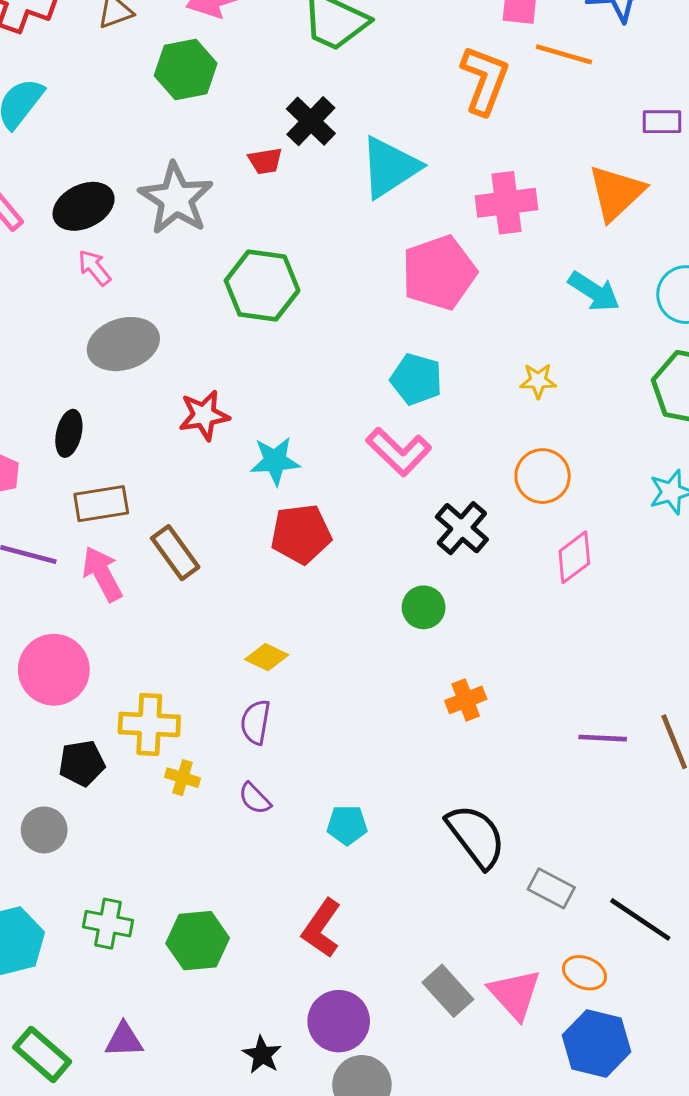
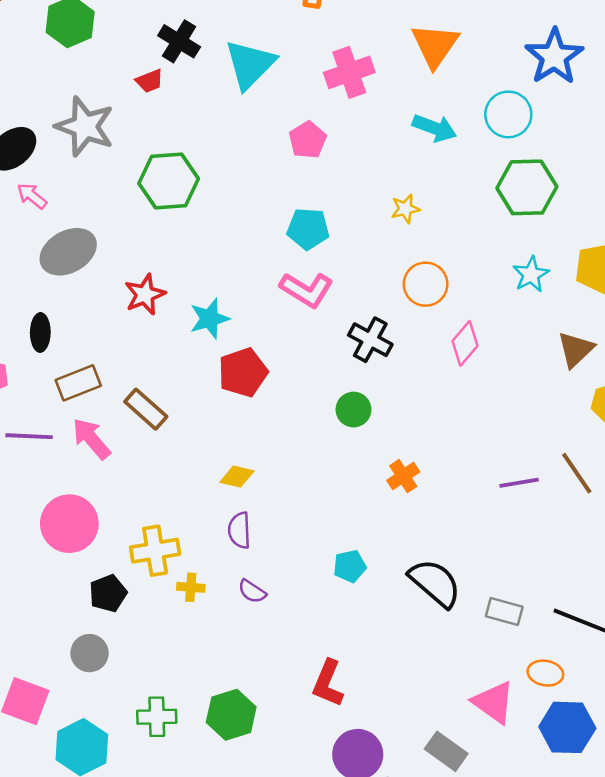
pink pentagon: (439, 273) -> (308, 140), size x0.6
cyan pentagon: (347, 825) -> (350, 566), moved
gray rectangle: (448, 991) -> (446, 751), moved

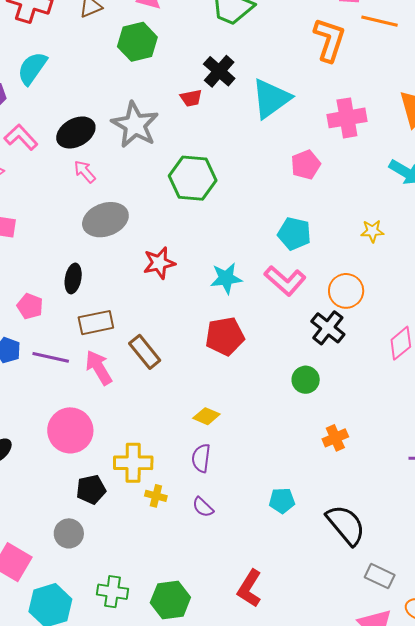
orange circle: (426, 284) -> (346, 291), moved
cyan star: (209, 319) -> (226, 278), moved
gray rectangle: (504, 612) -> (380, 576), moved

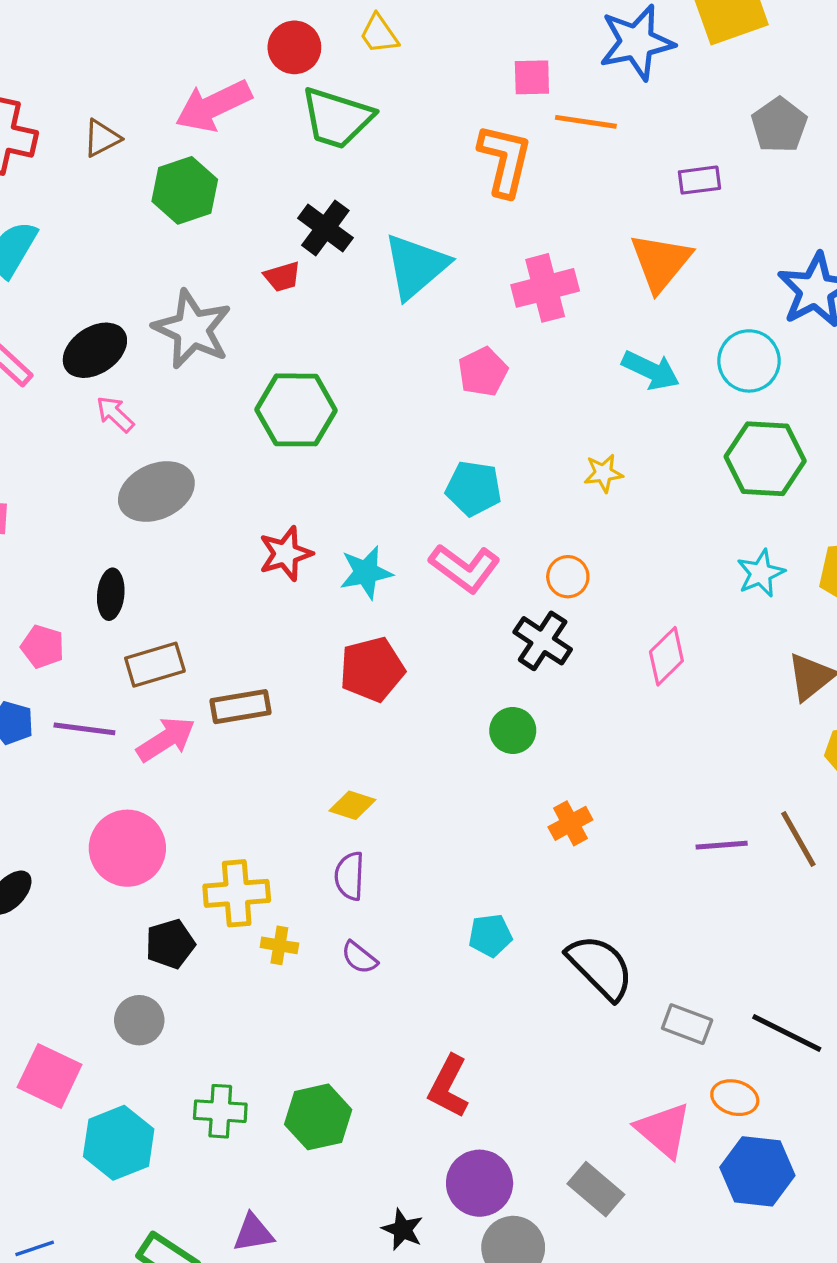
red star: (159, 263) -> (286, 554), moved
orange circle: (346, 291) -> (568, 577), size x0.7
brown rectangle: (145, 352) -> (240, 707), turned -56
pink arrow: (99, 368) -> (166, 739), turned 93
gray rectangle: (380, 576) -> (687, 1024), moved

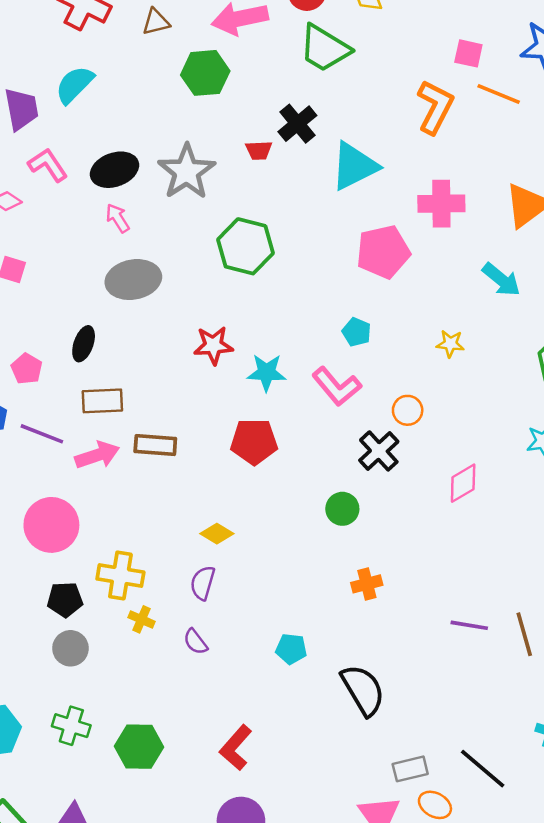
pink pentagon: (483, 372) -> (383, 252), size x1.5
cyan pentagon: (474, 488) -> (357, 332), size x0.7
gray circle: (139, 1020) -> (70, 648), moved
gray rectangle: (687, 1024) -> (410, 769), moved, turned -48

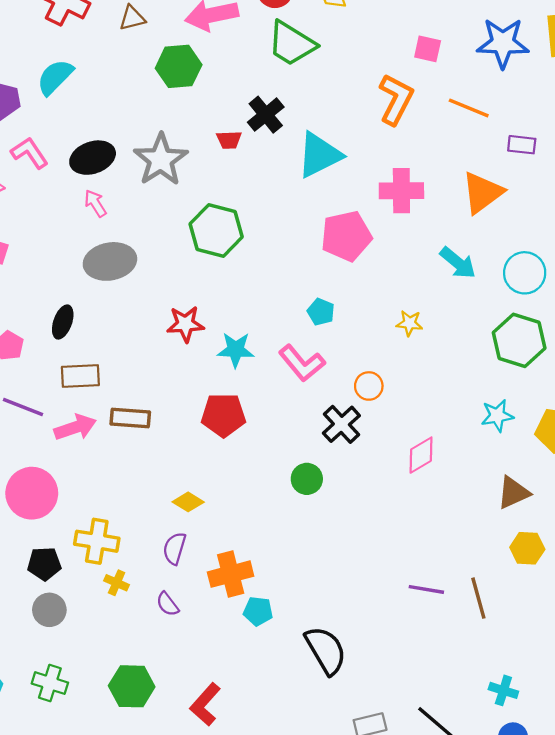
orange line: (499, 94) -> (469, 108), moved
orange cross: (367, 584) -> (231, 574), moved, size x1.5
green hexagon: (139, 747) -> (132, 686), moved

